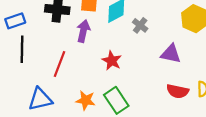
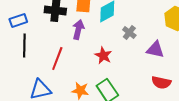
gray cross: (140, 25) -> (129, 33), moved

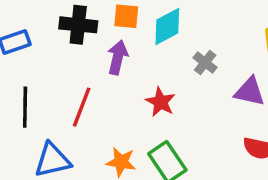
black line: (24, 46) -> (25, 107), moved

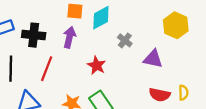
black cross: (78, 25) -> (34, 35), moved

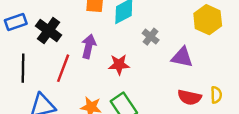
black cross: (34, 35) -> (49, 31), turned 30
purple arrow: (69, 37) -> (89, 46), moved
red star: (97, 65) -> (119, 65), turned -30

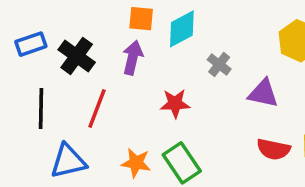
purple arrow: (89, 46) -> (133, 58), moved

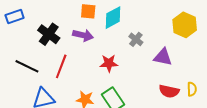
blue rectangle: (31, 44) -> (15, 17), moved
purple arrow: (133, 58) -> (83, 35), turned 90
black line: (41, 109) -> (27, 66), turned -65

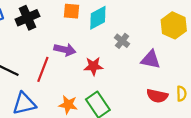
black cross: (49, 34) -> (27, 18), moved, turned 30
purple arrow: (83, 35) -> (65, 50), moved

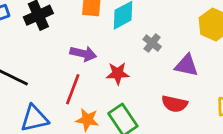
red line: (43, 69) -> (73, 89), moved
red semicircle: (157, 96) -> (175, 104), moved

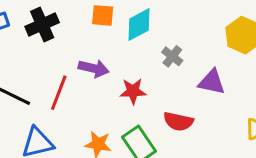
red line: (73, 89) -> (59, 93), moved
red semicircle: (175, 104) -> (178, 121), moved

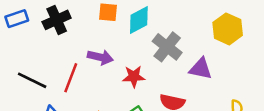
gray cross: (172, 56) -> (167, 47), size x1.6

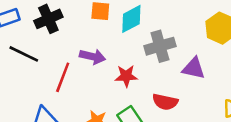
gray cross: (167, 47) -> (160, 46), turned 36
black line: (32, 80) -> (24, 54), moved

